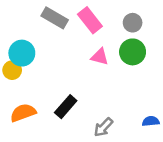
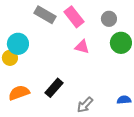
green circle: (133, 52) -> (121, 43), moved

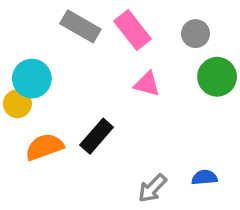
black rectangle: (54, 88) -> (97, 136), moved
orange semicircle: (19, 93) -> (44, 147), moved
blue semicircle: (124, 100) -> (204, 177), moved

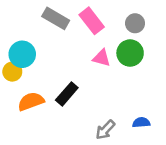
green circle: (217, 77) -> (130, 53), moved

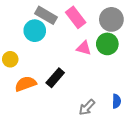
gray circle: (135, 23) -> (111, 19), size x1.5
cyan circle: (22, 54) -> (35, 31), moved
blue semicircle: (141, 122) -> (116, 101), turned 96

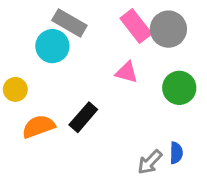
pink rectangle: (76, 17) -> (136, 26), moved
green circle: (107, 44) -> (179, 88), moved
gray arrow: (87, 107) -> (150, 162), moved

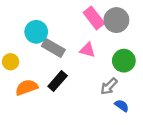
gray rectangle: (69, 23) -> (53, 48), moved
blue semicircle: (176, 153) -> (122, 106), turned -56
gray arrow: (150, 162) -> (109, 86), moved

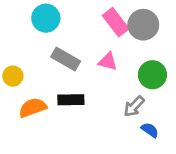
cyan circle: (36, 32) -> (46, 18), moved
black rectangle: (58, 81) -> (71, 100), turned 48

